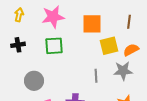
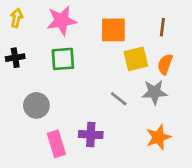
orange semicircle: (131, 50) -> (165, 64), turned -42
gray line: (96, 76) -> (119, 99), turned -48

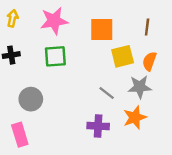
purple cross: (91, 135) -> (98, 126), moved
orange star: (158, 137) -> (135, 117), moved
pink rectangle: (56, 144) -> (20, 135), moved

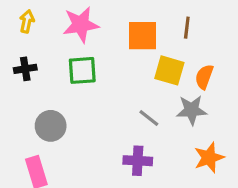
brown line: (147, 27) -> (187, 28), moved
yellow square: (123, 56) -> (169, 70), turned 30
orange star: (135, 117) -> (209, 158), moved

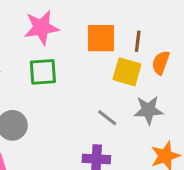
brown line: (187, 28) -> (138, 41), moved
orange semicircle: (204, 77) -> (161, 63), moved

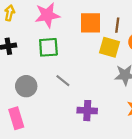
gray line: (107, 118) -> (63, 81), moved

